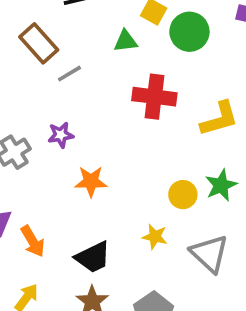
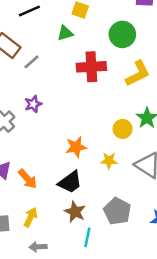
green circle: (189, 32) -> (122, 34), moved
orange star: (91, 181) -> (76, 147), moved

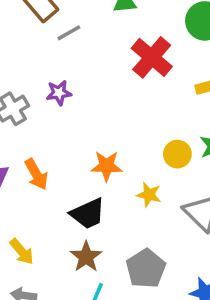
red cross: (91, 67) -> (152, 57), turned 32
orange arrow: (28, 179) -> (36, 174), moved
yellow arrow: (31, 217) -> (22, 252), turned 102

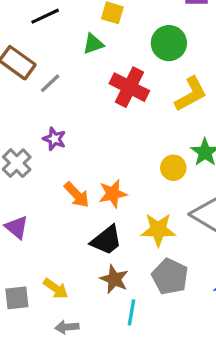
purple star: (59, 93) -> (54, 139), turned -30
orange arrow: (36, 174) -> (77, 195), moved
yellow star: (149, 195) -> (158, 230), moved, size x1.5

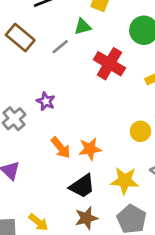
gray line: (50, 83) -> (60, 47), moved
brown star: (114, 279) -> (86, 218), turned 30

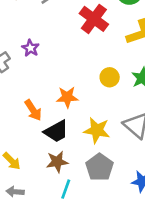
yellow circle: (140, 131) -> (110, 77), moved
orange arrow: (61, 148) -> (33, 110), moved

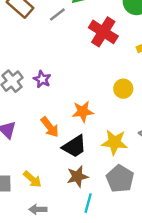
purple star: (30, 48) -> (42, 79), moved

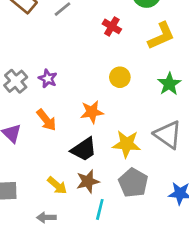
red cross: (103, 32) -> (112, 26), size x0.6
yellow circle: (123, 89) -> (120, 77), moved
orange arrow: (50, 127) -> (46, 120), moved
yellow arrow: (32, 179) -> (57, 185), moved

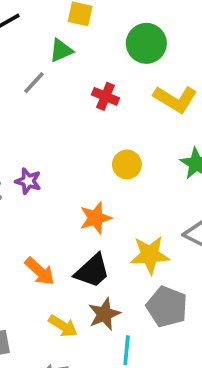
yellow L-shape: (161, 36) -> (175, 99), turned 64
orange arrow: (46, 120) -> (40, 271), moved

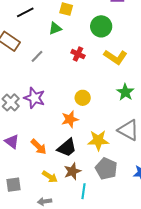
gray line: (34, 83) -> (37, 56), moved
yellow circle: (127, 164) -> (83, 98), moved
purple star: (28, 181) -> (34, 98), size x1.5

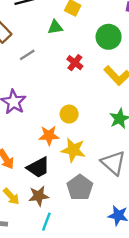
yellow star: (98, 140) -> (73, 150), moved
gray pentagon: (106, 169) -> (80, 187), moved

